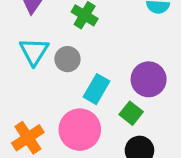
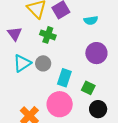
cyan triangle: (34, 52) -> (22, 63), turned 36
purple circle: (149, 79) -> (96, 53), moved

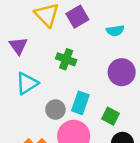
green cross: (48, 35) -> (66, 59), moved
gray circle: (43, 63) -> (55, 110), moved

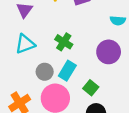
cyan semicircle: (115, 31) -> (118, 21), moved
green cross: (66, 59) -> (64, 42), moved

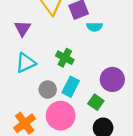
cyan semicircle: (118, 21) -> (94, 27), moved
purple circle: (109, 52) -> (112, 79), moved

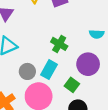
cyan semicircle: (94, 27) -> (97, 34), moved
green cross: (65, 58) -> (59, 44), moved

